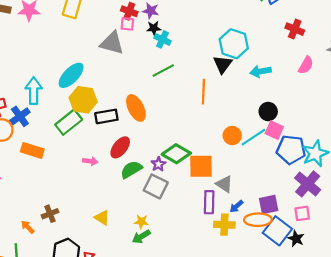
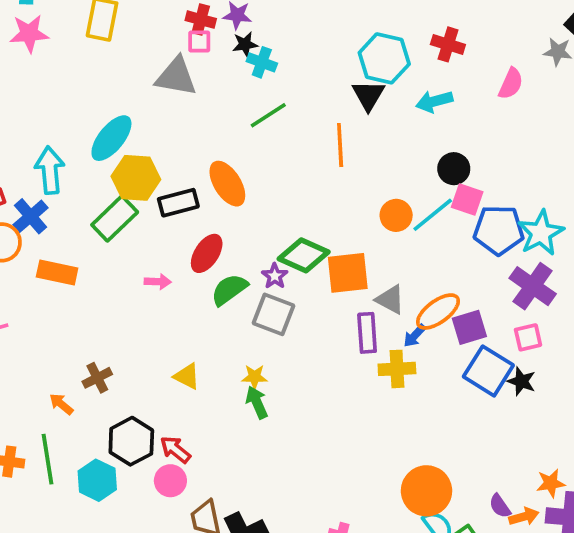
red cross: (295, 29) -> (448, 44), moved
orange ellipse: (258, 220) -> (438, 312), moved, turned -30
green arrow: (141, 237) -> (257, 402), turned 102

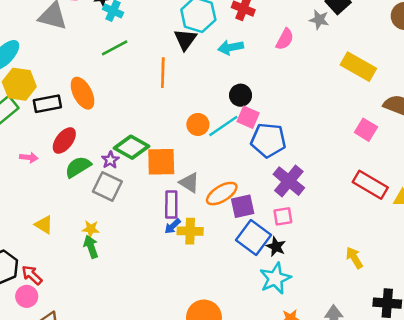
cyan star: (541, 233) -> (275, 278), moved
blue arrow: (415, 336) -> (173, 226), moved

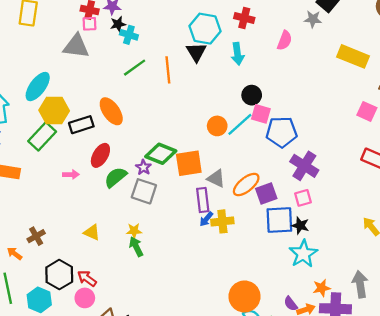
cyan arrow: (231, 47) -> (238, 54), turned -80
orange line: (163, 73) -> (168, 70), moved
blue square: (254, 238) -> (279, 220), turned -32

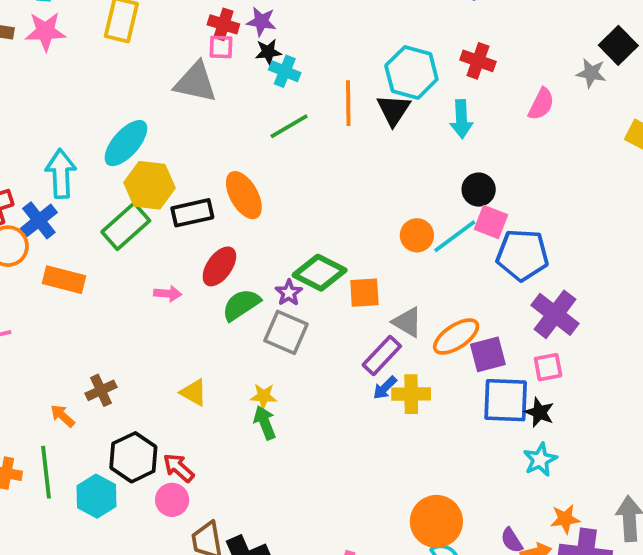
orange line: (168, 70) -> (348, 103), moved
orange square: (189, 163) -> (364, 293), size x0.7
purple rectangle: (203, 200) -> (382, 356), turned 45
cyan star: (303, 254) -> (540, 460), size x0.7

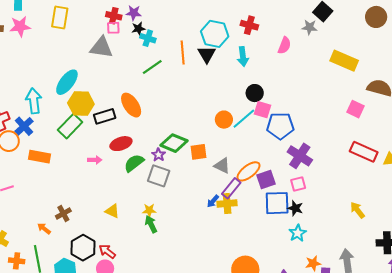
red ellipse: (219, 266) -> (121, 144), turned 40
purple rectangle: (382, 356) -> (231, 188), moved

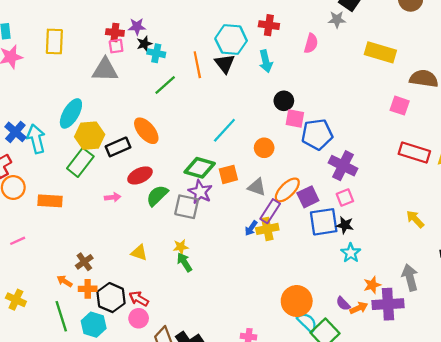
cyan line: (244, 119) -> (224, 130), moved
orange circle: (224, 120) -> (264, 148), moved
blue cross: (24, 126) -> (15, 132), moved
purple star: (159, 155) -> (200, 192), moved, size x1.5
orange cross: (17, 261) -> (88, 289), moved

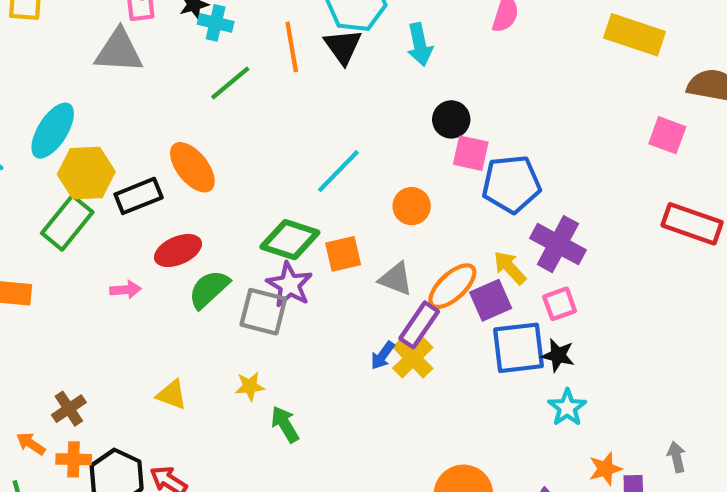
yellow arrow: (415, 219) -> (510, 268), moved
yellow cross: (267, 229) -> (413, 358), turned -35
green arrow: (184, 262) -> (285, 424), moved
gray arrow: (410, 277) -> (677, 457), size x0.6

